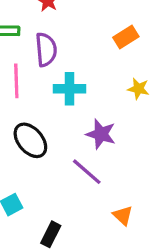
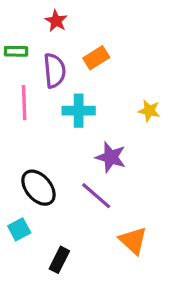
orange rectangle: (126, 37) -> (96, 58), moved
black ellipse: (30, 140) -> (38, 188), moved
orange triangle: (123, 216) -> (133, 241), size x1.4

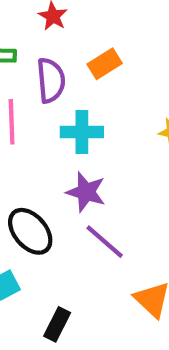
purple star: (111, 157) -> (86, 192), moved

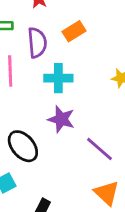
purple line: (105, 242) -> (100, 149), moved

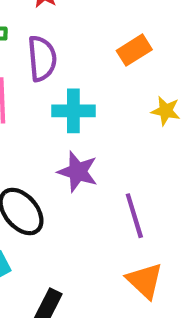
orange rectangle: (74, 31) -> (134, 50), moved
purple line: (100, 149) -> (134, 216), turned 32

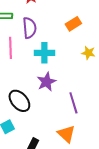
purple star: (78, 172) -> (46, 82), turned 30
orange triangle: (145, 281) -> (66, 134), moved

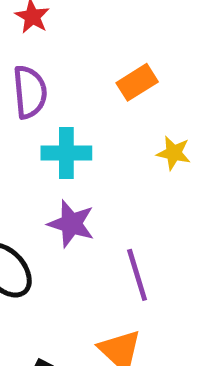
purple star: (46, 82) -> (71, 224), turned -30

